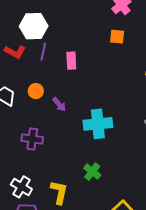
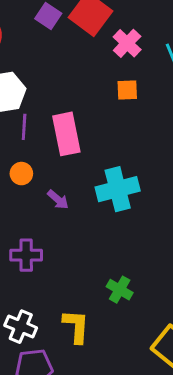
pink rectangle: (71, 61) -> (66, 134), size x1.6
orange circle: (36, 91) -> (21, 174), moved
cyan cross: (98, 124) -> (118, 189), moved

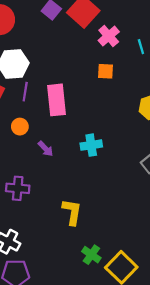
cyan cross: (118, 189) -> (91, 145), size x0.7
green cross: (120, 290) -> (91, 255), moved
yellow L-shape: (76, 326) -> (72, 212), moved

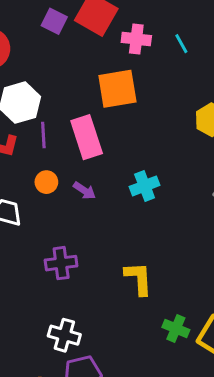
pink cross: (109, 36) -> (136, 39), turned -30
orange square: (106, 71) -> (117, 89), moved, size x1.8
purple arrow: (46, 149) -> (84, 191), moved

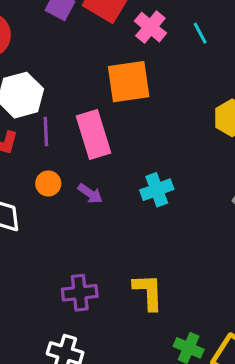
pink cross: (136, 39) -> (150, 27), turned 32
purple cross: (61, 263) -> (80, 293), moved

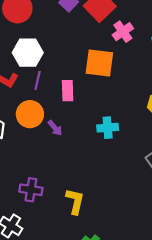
pink rectangle: (94, 134) -> (68, 91), size x0.7
orange circle: (48, 183) -> (30, 114), size x1.6
cyan cross: (157, 190) -> (108, 128), moved

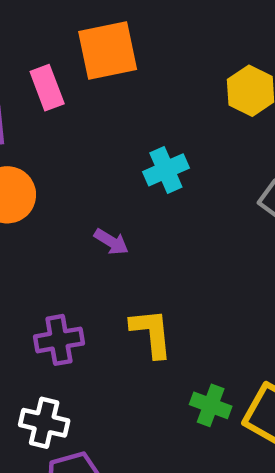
pink rectangle: (68, 91) -> (47, 88), moved
purple arrow: (55, 128) -> (111, 242), moved

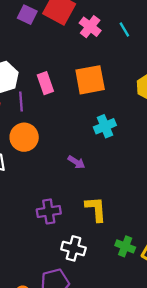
orange square: (108, 51) -> (90, 80), moved
white cross: (44, 423) -> (73, 248), moved

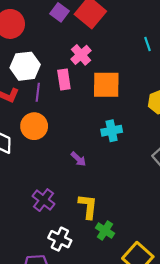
pink cross: (90, 27) -> (81, 55), moved
purple cross: (49, 211) -> (44, 200), turned 35
green cross: (125, 246) -> (105, 231), moved

